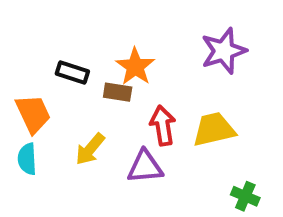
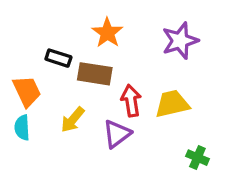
orange star: (135, 67) -> (107, 33), moved
brown rectangle: (118, 92) -> (95, 74), size x1.5
purple triangle: (145, 167) -> (117, 134), turned -32

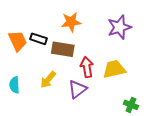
orange star: (107, 33) -> (71, 22), turned 30
orange trapezoid: (27, 91) -> (18, 41), moved

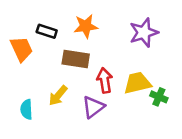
black rectangle: (39, 39) -> (47, 31), moved
cyan semicircle: (14, 85) -> (26, 109), moved
green cross: (131, 105) -> (159, 97), moved

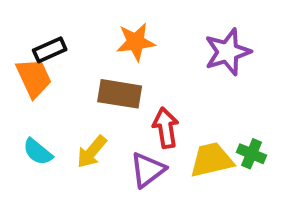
black rectangle: (47, 31) -> (50, 50), moved, turned -42
yellow trapezoid: (137, 83) -> (212, 160), moved
cyan semicircle: (26, 109) -> (38, 152), moved, turned -48

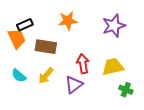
brown rectangle: (120, 94) -> (46, 47), moved
green cross: (252, 154) -> (126, 90), moved
yellow trapezoid: (212, 160) -> (113, 67), moved

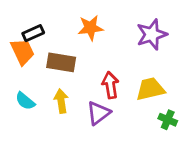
yellow arrow: (46, 76) -> (61, 101), turned 132

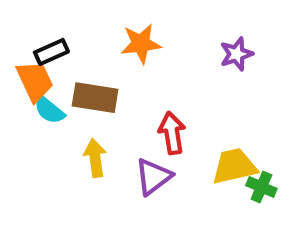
purple star: (152, 34) -> (236, 54), size x0.7
yellow trapezoid: (150, 89) -> (234, 166), moved
cyan semicircle: (25, 101) -> (49, 110), moved

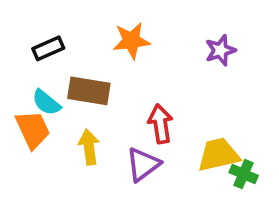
orange trapezoid: (35, 81) -> (33, 130), moved

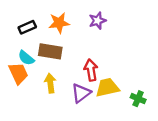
orange star: (131, 41) -> (59, 23), moved
purple star: (220, 50) -> (97, 21), moved
yellow trapezoid: (218, 155) -> (107, 88), moved

